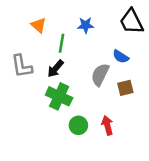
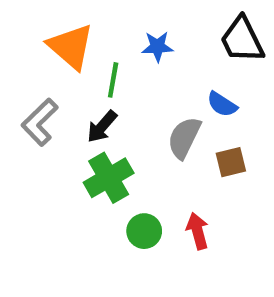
orange triangle: (39, 25) -> (71, 47), size x1.6
gray L-shape: (22, 66) -> (40, 122), turned 55
green cross: (59, 96) -> (109, 178), turned 35

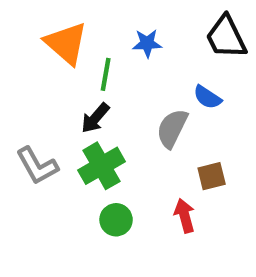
gray L-shape: (40, 122) -> (37, 166), moved, turned -75
brown square: (231, 162) -> (212, 176), moved
green circle: (144, 231) -> (116, 220), moved

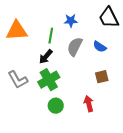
orange triangle: (66, 43) -> (17, 31), moved, turned -45
gray semicircle: (172, 128) -> (75, 47), moved
brown square: (212, 176) -> (102, 77), moved

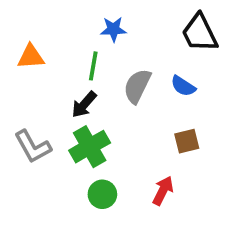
blue star: (71, 21) -> (113, 29), moved
orange triangle: (17, 31) -> (31, 57), size x0.7
red arrow: (89, 104) -> (163, 191), turned 42

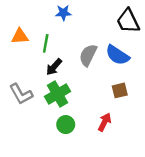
blue star: (113, 29) -> (63, 13), moved
green line: (93, 66) -> (46, 43), moved
blue semicircle: (183, 86) -> (117, 55), size x1.5

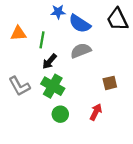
gray semicircle: (88, 55) -> (81, 51), turned 42
blue semicircle: (117, 55) -> (80, 24), moved
green cross: (57, 94) -> (53, 86), turned -30

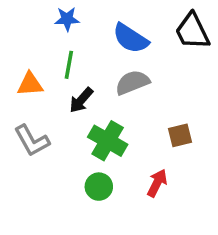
blue star: (58, 12) -> (67, 19), moved
orange triangle: (18, 33) -> (30, 84), moved
green cross: (53, 86) -> (108, 141), moved

